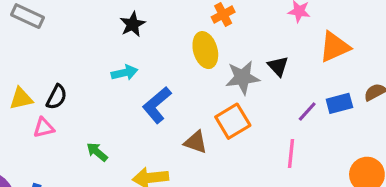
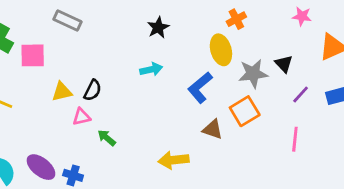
blue L-shape: (157, 105) -> (200, 88), moved
purple line: (307, 111) -> (301, 94), moved
green arrow: (97, 152) -> (107, 138), moved

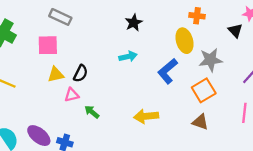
orange cross: (236, 19) -> (197, 16), turned 35
pink square: (33, 55) -> (48, 45), moved
black triangle: (284, 64) -> (235, 30), moved
brown triangle: (213, 129) -> (200, 122), moved
yellow arrow: (174, 160) -> (146, 116), moved

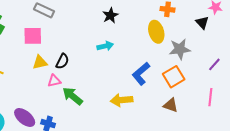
blue L-shape: (168, 71) -> (141, 74), moved
green arrow: (92, 112) -> (73, 96), size x1.5

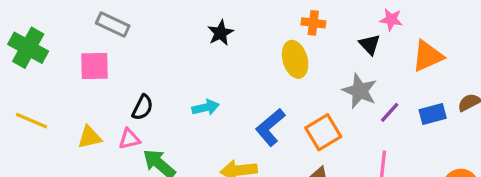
cyan arrow: (105, 46) -> (206, 107), moved
gray star: (180, 49) -> (360, 91), moved, turned 30
yellow triangle: (40, 62) -> (90, 137), moved

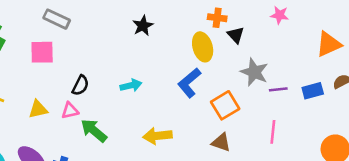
black triangle: (370, 44) -> (236, 35), moved
orange triangle: (428, 56) -> (329, 44), moved
purple line: (390, 112) -> (278, 89), turned 42
blue L-shape: (270, 127) -> (189, 83), moved

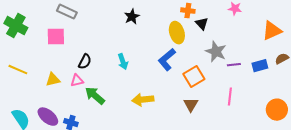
cyan arrow: (131, 85) -> (123, 62), turned 84
brown triangle: (221, 142) -> (191, 105), turned 42

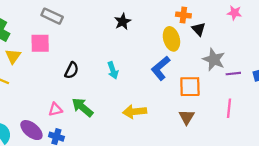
orange square: (194, 77) -> (190, 87), turned 30
yellow triangle: (53, 80) -> (13, 56), moved, turned -42
pink triangle: (77, 81) -> (55, 109), moved

